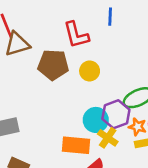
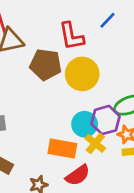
blue line: (110, 17) -> (107, 20), turned 36
yellow circle: (90, 71) -> (82, 74), size x1.6

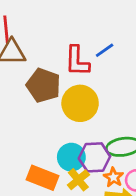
blue line: (107, 20) -> (105, 50), moved

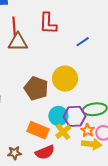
red L-shape: (77, 61) -> (48, 23), moved
brown pentagon: (43, 85) -> (36, 88), moved

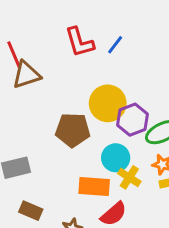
red L-shape: (48, 23) -> (80, 42), moved
purple hexagon: (75, 116) -> (133, 120), moved

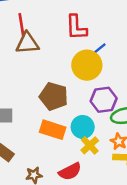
blue line: (115, 45) -> (99, 49), moved
yellow circle: (108, 103) -> (87, 65), moved
orange rectangle: (94, 186) -> (53, 130), moved

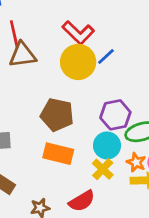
red L-shape: (76, 27) -> (78, 33), turned -40
yellow circle: (87, 65) -> (78, 62), moved
cyan circle: (83, 127) -> (107, 145), moved

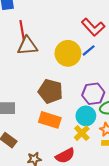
red L-shape: (78, 33) -> (93, 27), moved

